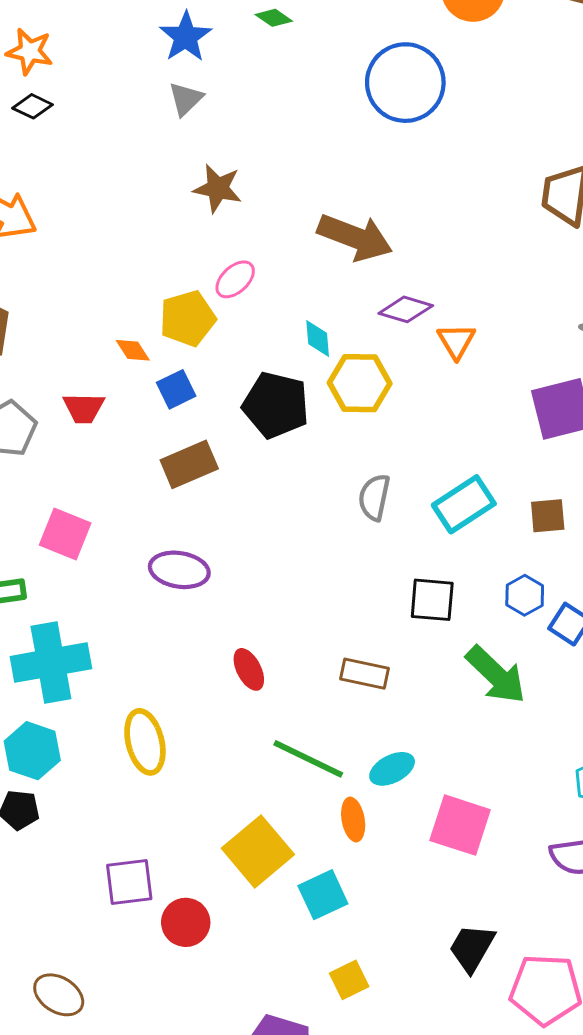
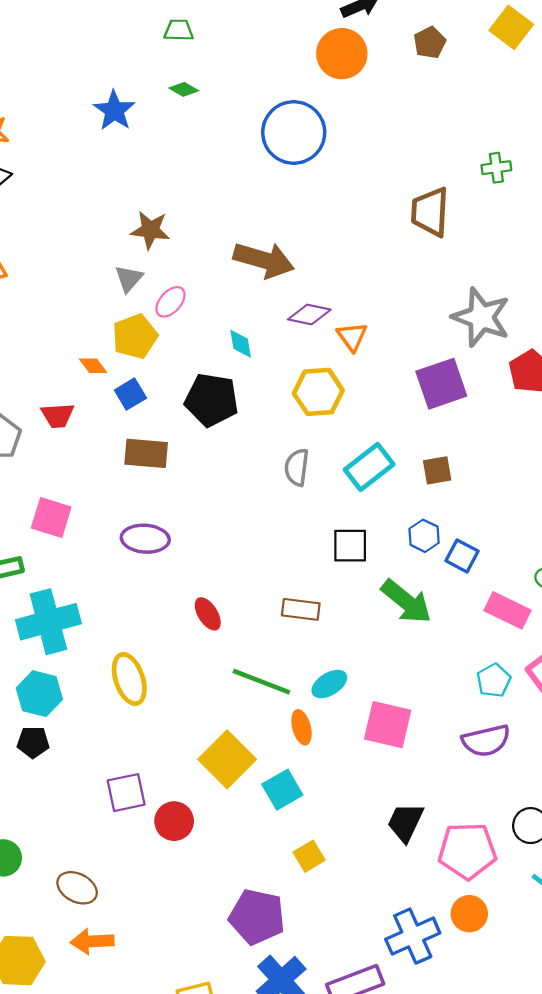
gray triangle: (186, 99) -> (129, 279), moved
yellow hexagon: (360, 383) -> (318, 392), moved
brown rectangle: (189, 464) -> (146, 453), turned 33

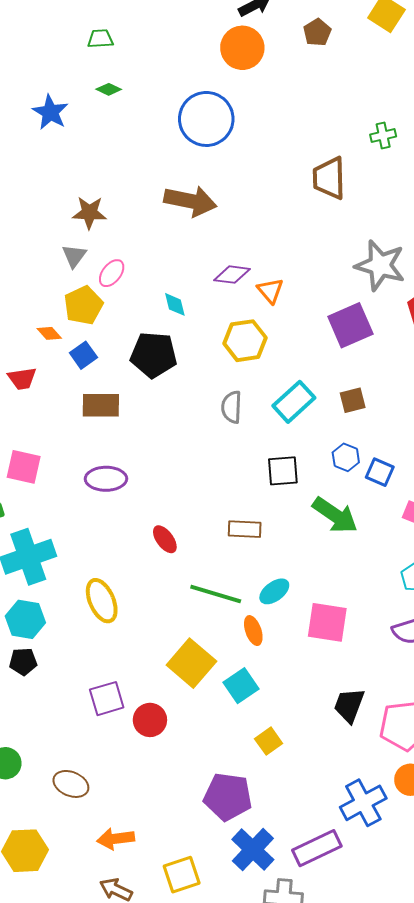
brown arrow: (264, 260) -> (190, 201), moved
orange arrow: (92, 941) -> (116, 839), moved

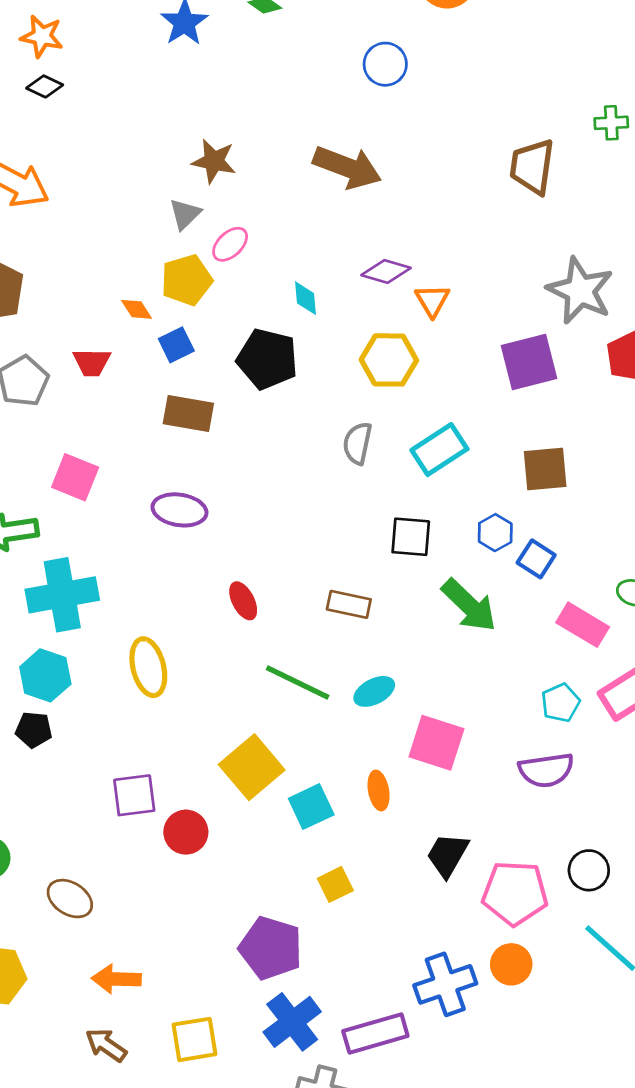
blue circle: (206, 119) -> (385, 64), size x0.6
brown square: (353, 400) -> (545, 469), moved, size x1.4
orange ellipse: (253, 631) -> (379, 790), moved

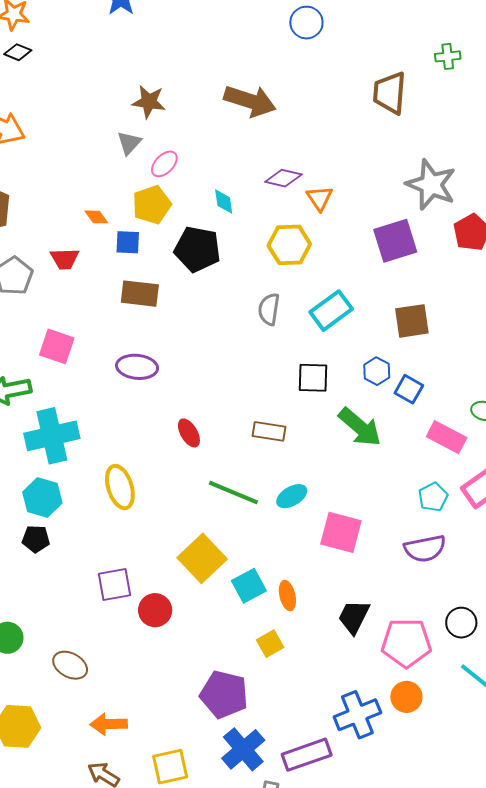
blue circle: (385, 64) -> (306, 23), moved
yellow pentagon: (187, 280) -> (152, 205), moved
blue square: (176, 345) -> (128, 242), turned 32
orange ellipse: (379, 790) -> (287, 596), moved

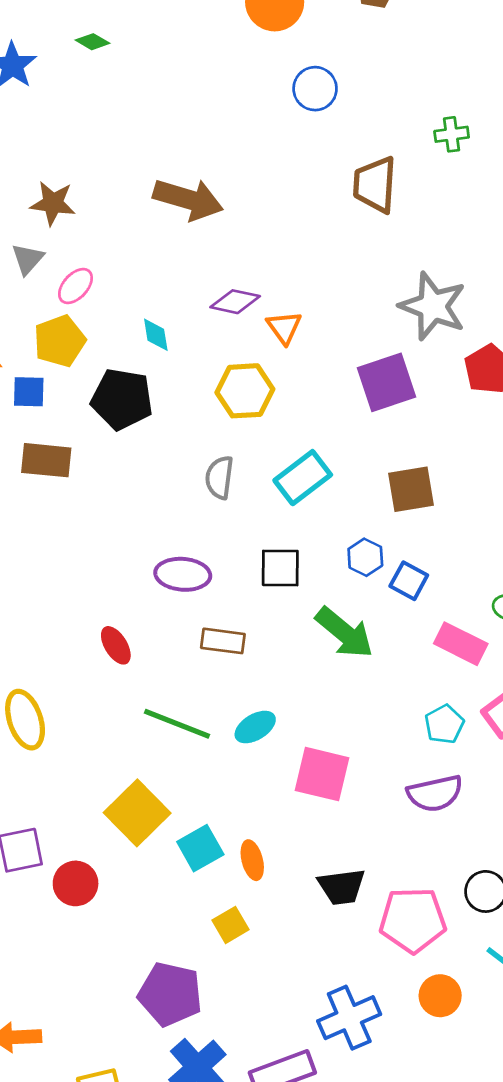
blue circle: (306, 23) -> (315, 89), moved
purple ellipse: (137, 367) -> (183, 574), moved
black trapezoid: (354, 617) -> (342, 887), turned -123
orange circle: (406, 697) -> (440, 996), moved

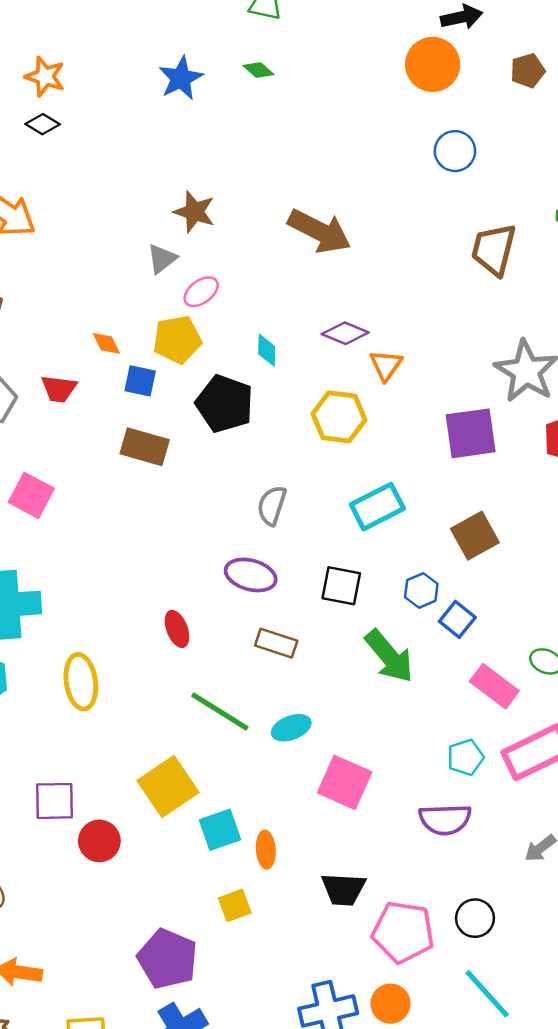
gray semicircle: (219, 477) -> (272, 505), moved
brown square: (411, 489) -> (475, 536), turned -30
orange circle: (440, 996) -> (391, 1004), moved

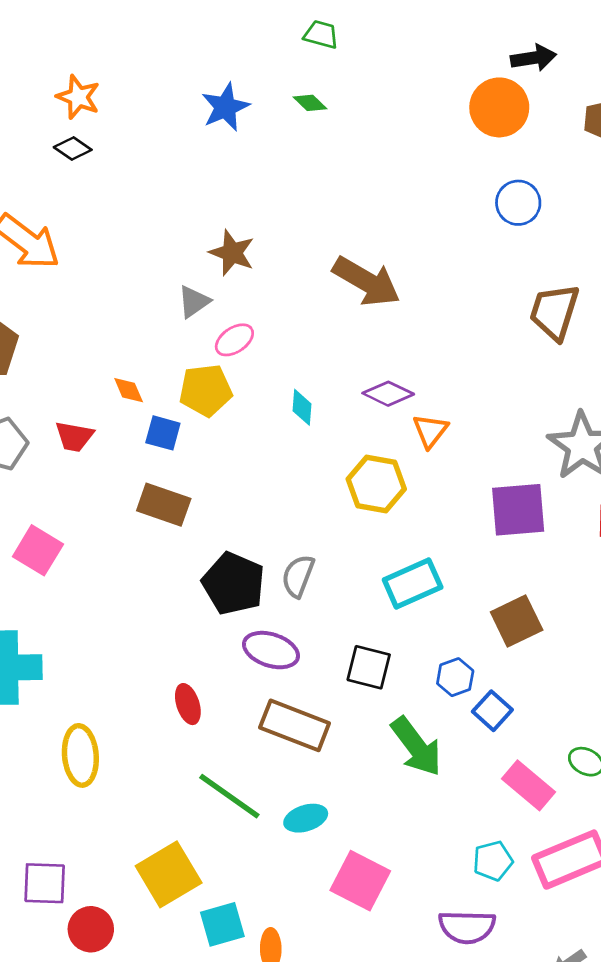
black pentagon: (225, 404) -> (234, 583), moved
brown rectangle: (276, 643) -> (295, 725), size x1.5

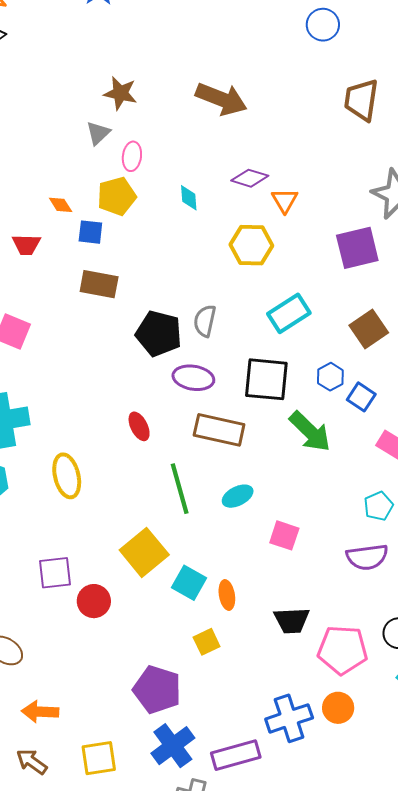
pink ellipse: (234, 340) -> (132, 156), turned -40
black square: (369, 667) -> (266, 379), size x1.4
green line: (229, 796) -> (180, 489), turned 48
pink square: (360, 881) -> (284, 535), size x0.7
cyan square: (222, 924) -> (189, 583), turned -36

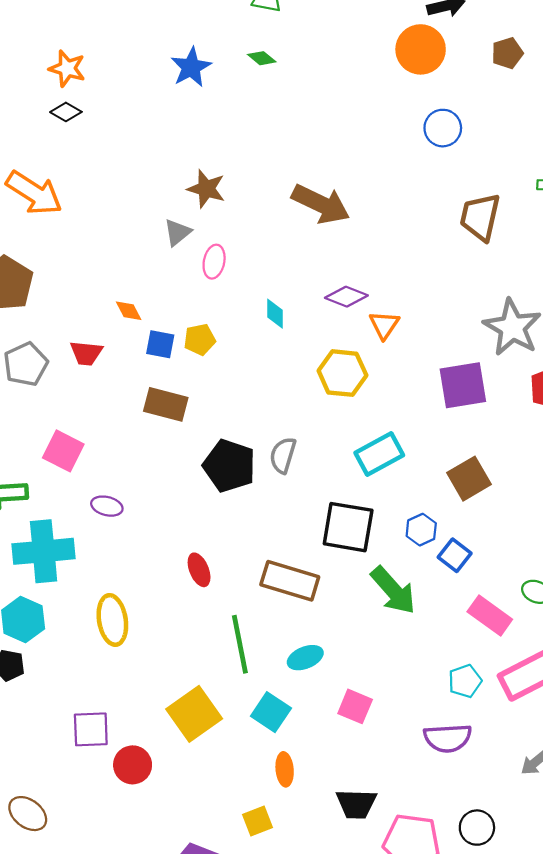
yellow pentagon: (117, 196) -> (200, 340), moved, size x0.7
purple ellipse: (193, 378) -> (107, 506), moved, size x0.7
cyan square: (189, 583) -> (271, 712), moved

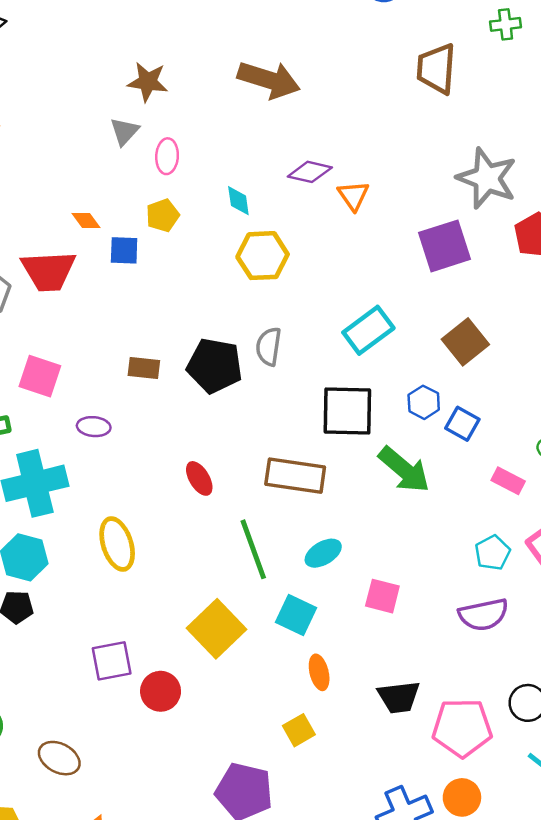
yellow pentagon: (200, 340) -> (163, 215), moved
red trapezoid: (86, 353) -> (49, 271), size x1.6
yellow hexagon: (342, 373) -> (263, 256), moved
brown rectangle: (166, 404) -> (144, 368), moved, size x0.7
pink rectangle: (490, 615) -> (508, 481), size x0.7

